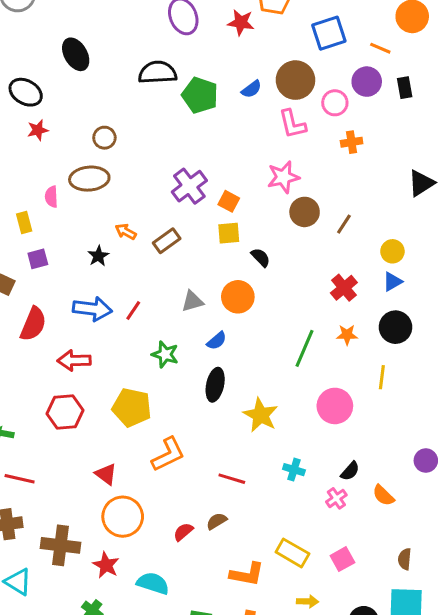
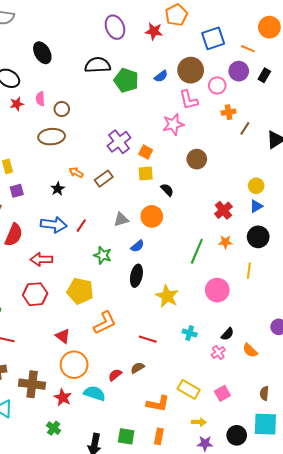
black rectangle: (405, 88) -> (264, 75), turned 40
pink star: (283, 177) -> (173, 124), moved
pink semicircle: (51, 197) -> (40, 99), moved
brown line: (344, 224) -> (245, 128), moved
cyan semicircle: (153, 583) -> (94, 393), moved

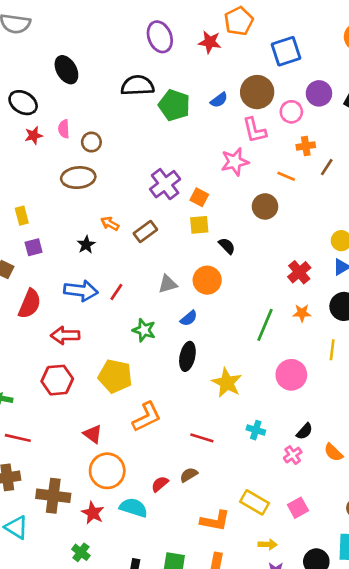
orange line: (248, 49) -> (286, 176), moved

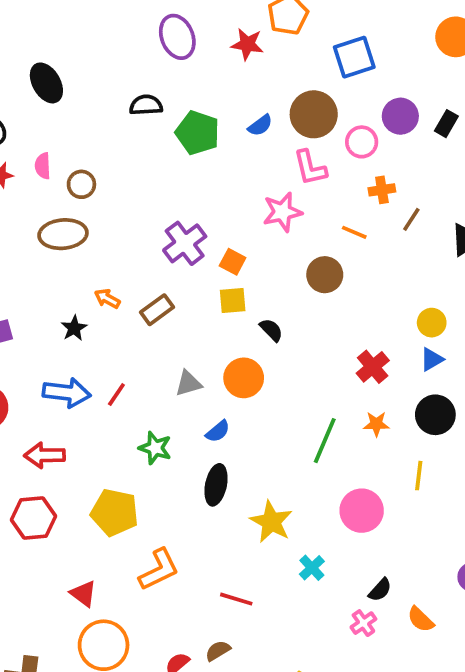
black semicircle: (137, 85) -> (146, 105), size x0.7
cyan cross: (256, 430) -> (312, 568), moved, turned 30

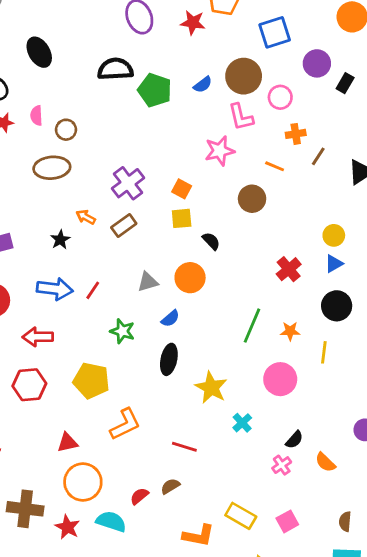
black semicircle: (146, 105) -> (115, 69), size x1.4
purple circle: (400, 116) -> (317, 63), moved
purple cross: (185, 243) -> (128, 183), moved
orange star: (376, 424) -> (290, 331), moved
red triangle: (83, 594) -> (67, 443), turned -50

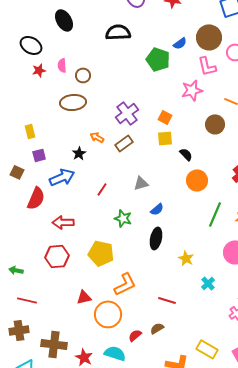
green pentagon: (155, 90) -> (158, 59), moved
orange circle: (190, 278) -> (197, 180), moved
blue arrow: (55, 289) -> (62, 177), moved, turned -30
yellow star: (211, 388) -> (186, 258), size x0.7
orange circle: (83, 482) -> (108, 314), moved

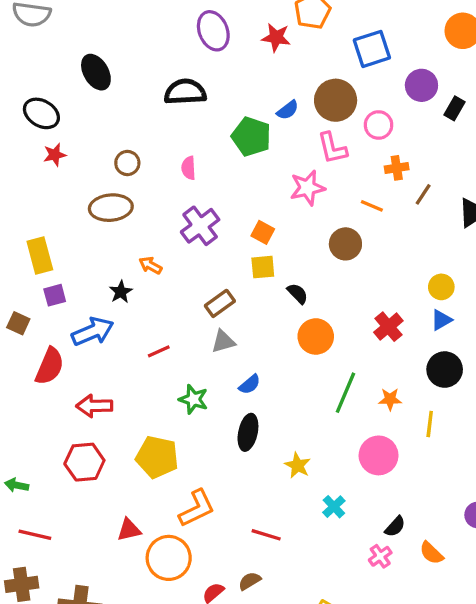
pink semicircle: (62, 65) -> (188, 168), moved
yellow rectangle: (30, 131) -> (40, 256), size x1.5
brown rectangle: (124, 143) -> (220, 303), moved
red line: (102, 189) -> (159, 351), turned 32

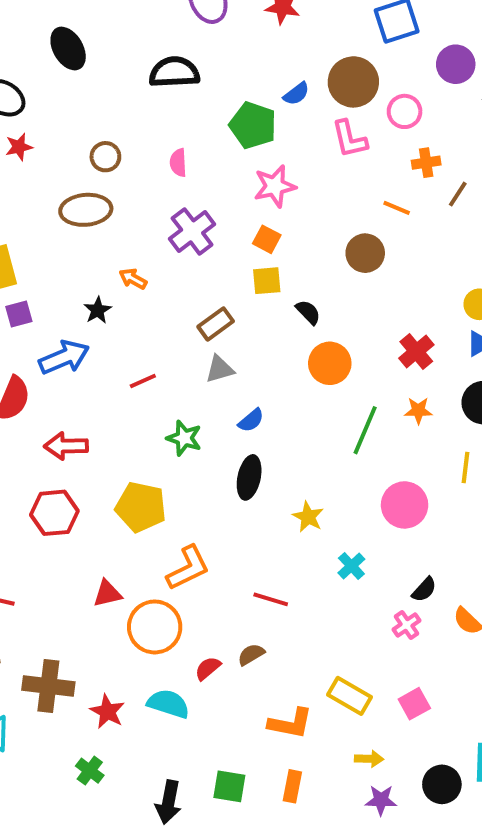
pink star: (307, 188) -> (275, 186), moved
orange star: (390, 399) -> (418, 411), moved

